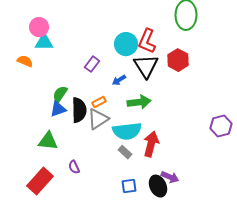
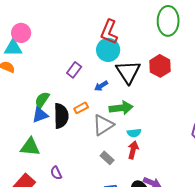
red L-shape: (147, 41) -> (109, 32), moved
cyan triangle: (44, 42) -> (13, 48), moved
gray triangle: (98, 119) -> (103, 125), moved
cyan semicircle: (127, 131) -> (134, 133), moved, size x0.5
red arrow: (151, 144) -> (133, 150), size x0.7

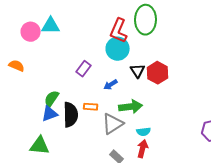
green ellipse: (168, 21) -> (146, 20), moved
cyan triangle: (13, 48) -> (51, 26), moved
red hexagon: (160, 66) -> (158, 73), moved
black triangle: (128, 72) -> (138, 71), size x0.6
orange rectangle: (81, 108) -> (91, 107), turned 32

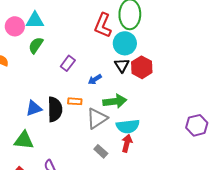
cyan circle: (118, 49) -> (125, 43), moved
green semicircle: (52, 99) -> (36, 45), moved
cyan semicircle: (144, 132) -> (128, 126), size x1.6

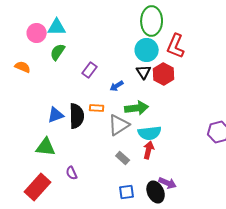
red L-shape: (103, 25) -> (176, 46), moved

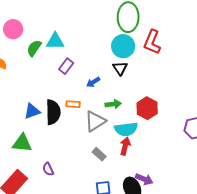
cyan triangle: (57, 27) -> (55, 41), moved
red hexagon: (164, 74) -> (147, 108), moved
green arrow: (137, 108) -> (113, 104), size x0.7

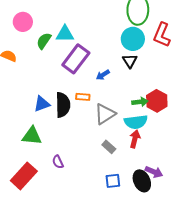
purple rectangle: (66, 66) -> (76, 59), size x1.8
green arrow: (113, 104) -> (140, 102), moved

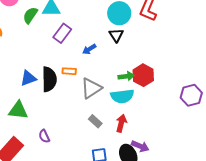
purple rectangle: (76, 59) -> (62, 33), size x0.7
red arrow: (135, 139) -> (121, 123), moved

